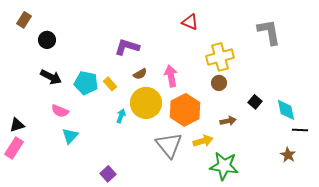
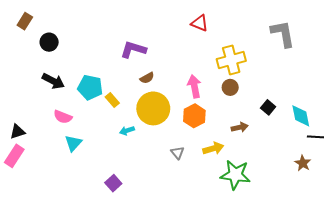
pink arrow: (171, 76) -> (194, 86), moved
yellow rectangle: (110, 84) -> (112, 100), moved
orange hexagon: (185, 110) -> (194, 116), size x0.7
cyan arrow: (121, 116) -> (127, 131), moved, turned -128
gray triangle: (169, 145) -> (178, 153), size x0.5

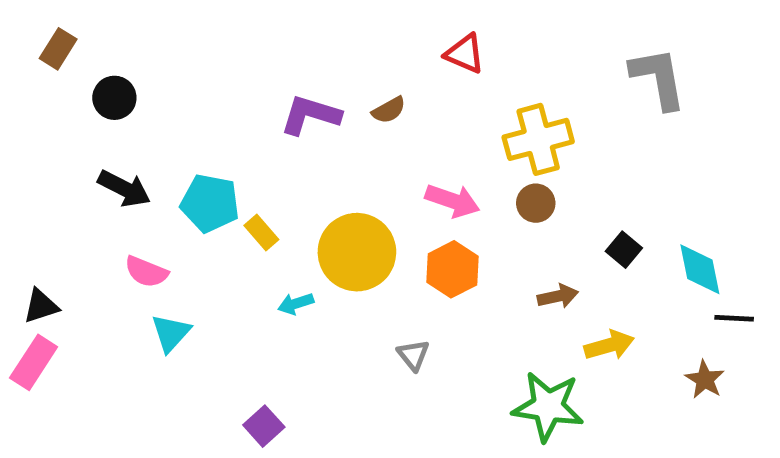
brown semicircle: (147, 78) -> (389, 110), moved
pink arrow: (194, 86) -> (452, 201), turned 120
yellow arrow: (213, 148) -> (609, 345), moved

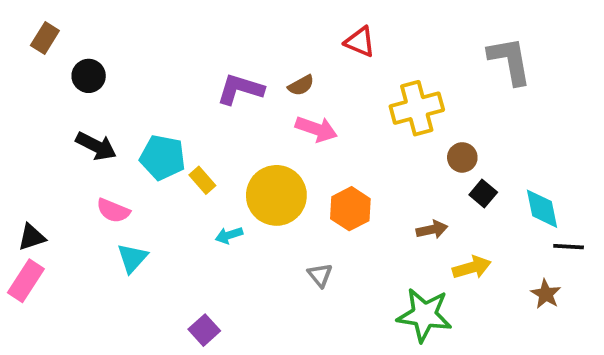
pink arrow: (452, 201) -> (316, 129), moved
brown circle: (536, 203) -> (462, 157), moved

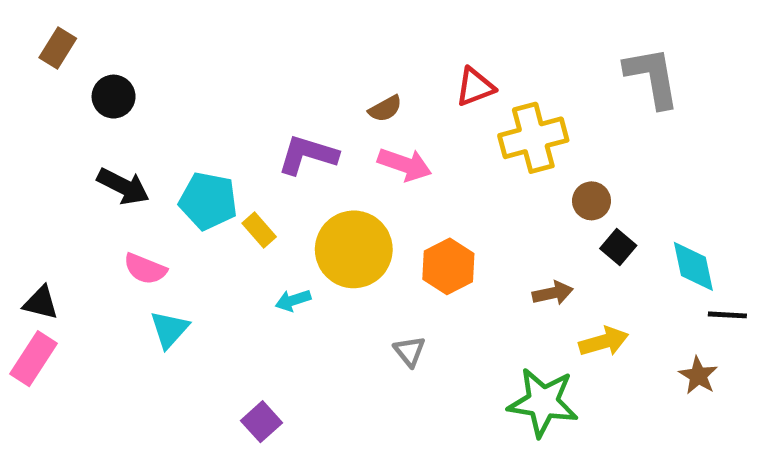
red triangle: (360, 42) -> (475, 87), moved, turned -44
purple L-shape: (240, 89) -> (308, 155), moved
black triangle: (32, 237) -> (41, 303), turned 32

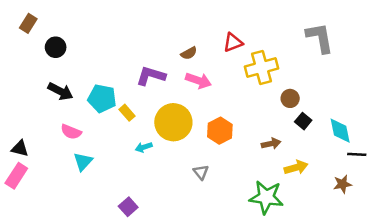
brown star: (698, 376) -> (342, 184), turned 30

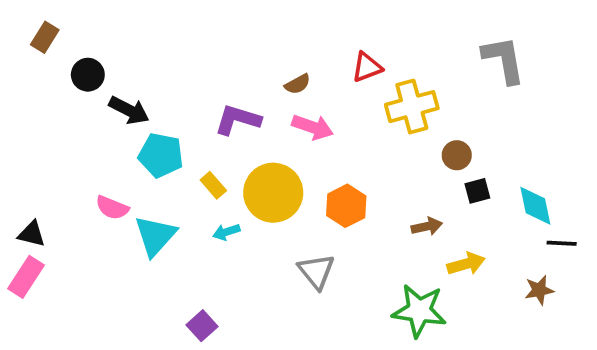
black arrow: (60, 91) -> (129, 110), moved
yellow rectangle: (127, 113) -> (213, 185), moved
black square: (303, 121) -> (477, 191), turned 35
cyan triangle: (83, 162) -> (155, 236), moved, size x1.4
gray triangle: (201, 172) -> (316, 271), size x1.5

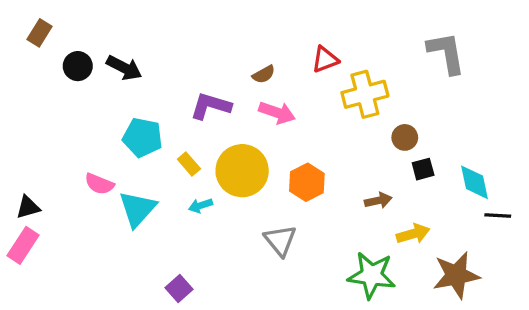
black arrow: (129, 110) -> (124, 68), moved
black triangle: (32, 234) -> (28, 207), turned -30
brown star: (539, 290) -> (456, 275), moved, size x1.8

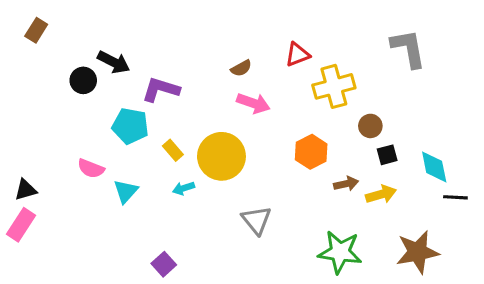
black circle: (78, 66) -> (83, 80), moved
purple L-shape: (211, 106) -> (161, 89), moved
orange hexagon: (307, 182) -> (311, 152), moved
cyan triangle: (138, 209) -> (126, 191), size x0.7
yellow arrow: (413, 234) -> (381, 194), moved

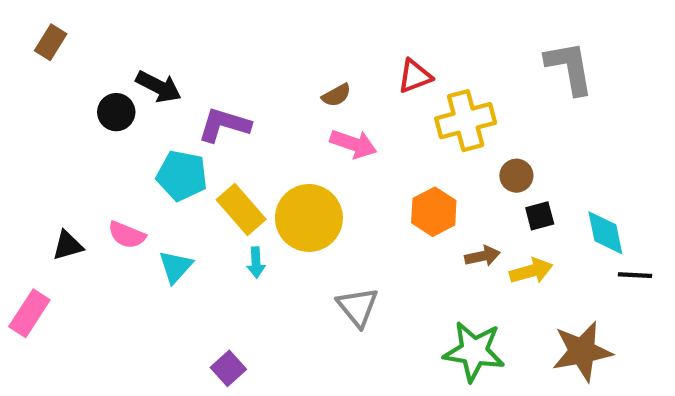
yellow rectangle: (173, 150) -> (241, 210), size x1.6
cyan arrow: (184, 188) -> (256, 262), turned -75
black triangle: (26, 190) -> (68, 246), moved

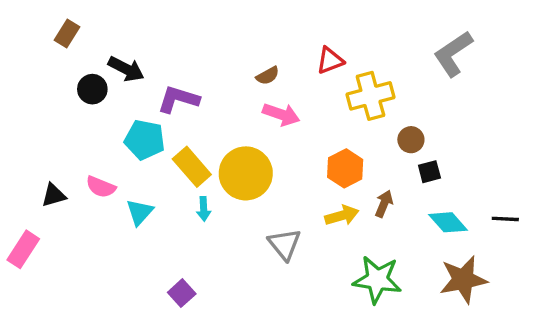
brown rectangle: (51, 42) -> (67, 33), moved
gray L-shape: (569, 68) -> (453, 54), turned -114
cyan diamond: (605, 233) -> (448, 222), moved, turned -30
brown arrow: (483, 256) -> (384, 204), turned -56
yellow arrow: (531, 271) -> (342, 216), moved

